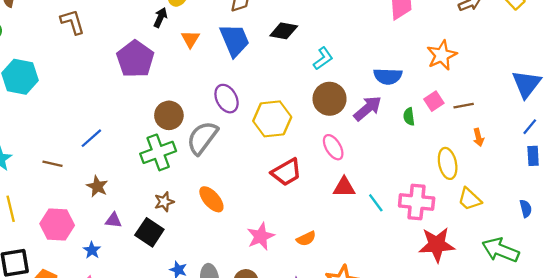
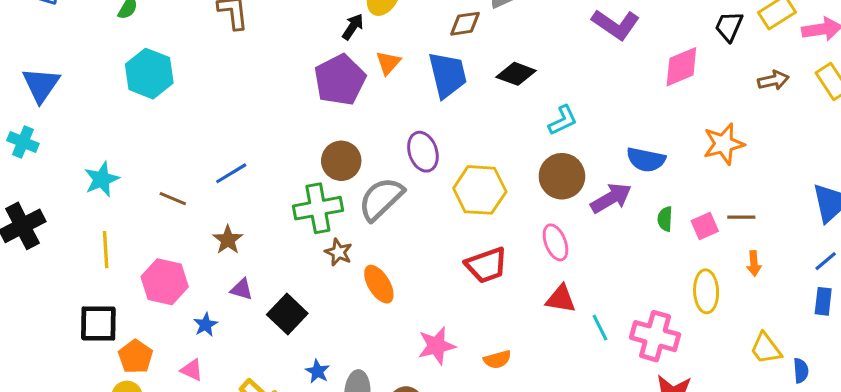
purple pentagon: (135, 59) -> (340, 80), moved
pink square: (434, 101) -> (705, 226), moved
yellow trapezoid: (470, 199) -> (766, 348), moved
brown star: (164, 202) -> (338, 252), moved, turned 30

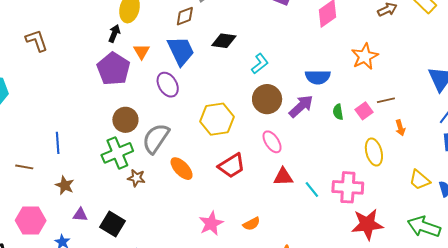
purple ellipse: (423, 152) -> (168, 85), moved
blue line: (231, 173) -> (58, 143), turned -50
orange ellipse: (379, 284) -> (182, 169), moved

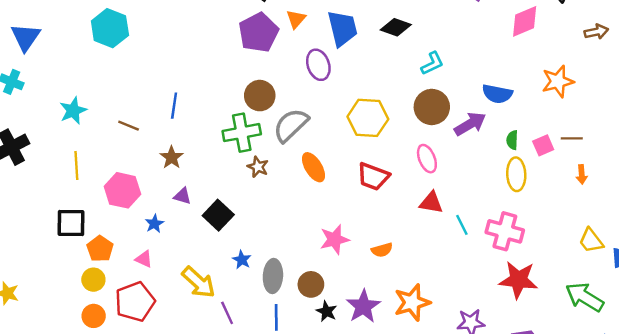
yellow ellipse: (374, 152) -> (516, 174), moved
red trapezoid: (232, 166) -> (373, 177), turned 40

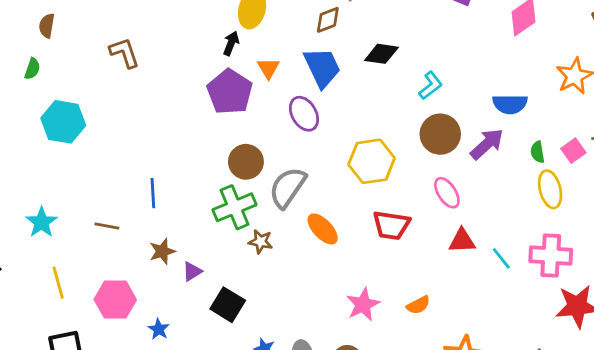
brown star: (172, 157) -> (162, 251), turned 30
purple triangle: (182, 196) -> (192, 271), moved, turned -36

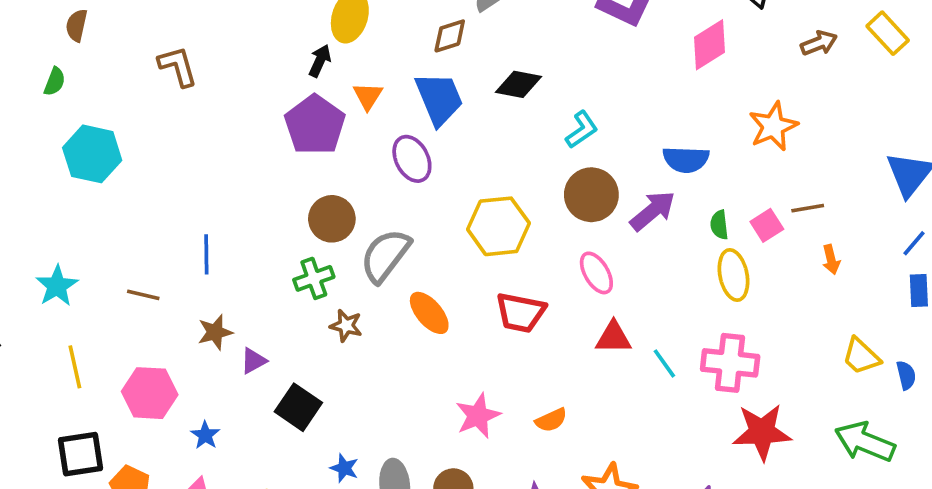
green cross: (235, 207) -> (314, 278), size x0.7

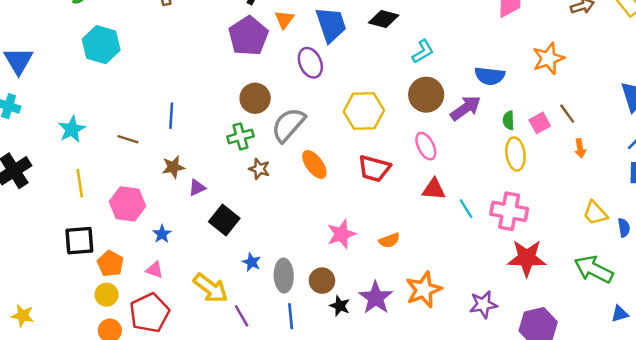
brown line: (808, 208) -> (567, 114), turned 60

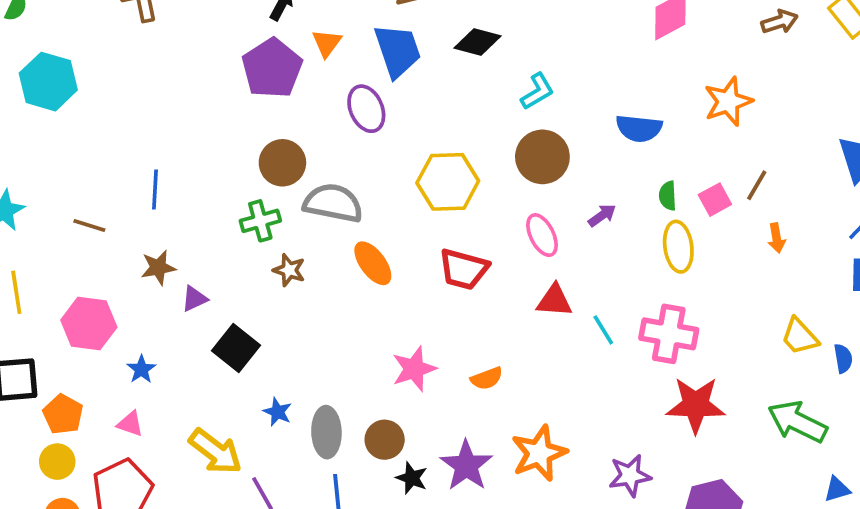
purple arrow: (466, 108) -> (602, 215), moved, size x0.6
brown line: (567, 114) -> (757, 185), turned 66
gray semicircle: (288, 125) -> (333, 203), turned 60

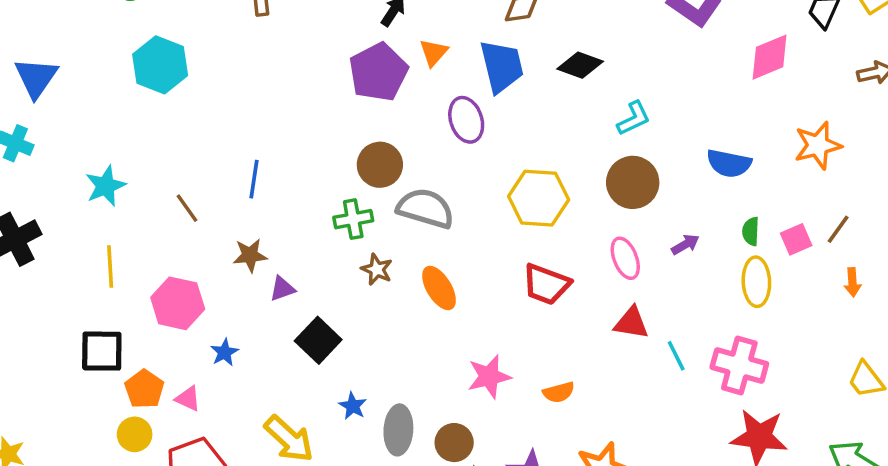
brown line: (89, 225) -> (187, 208), turned 32
orange ellipse: (373, 263) -> (439, 288), moved
pink triangle: (130, 424) -> (188, 399), moved

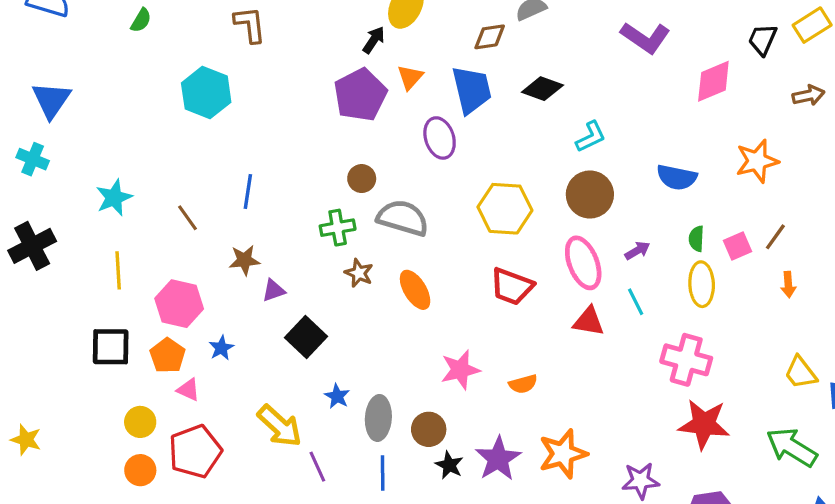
cyan hexagon: (160, 65) -> (206, 93), moved
brown circle: (380, 165) -> (362, 179), size x0.7
pink ellipse: (625, 258) -> (583, 263), size x1.4
cyan line: (676, 356) -> (636, 302), moved
orange pentagon: (144, 389) -> (168, 356), moved

